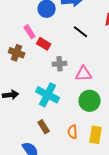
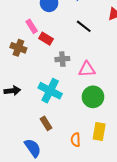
orange semicircle: (73, 132) -> (76, 140), moved

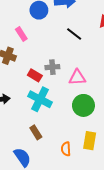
red rectangle: (46, 39) -> (35, 75), moved

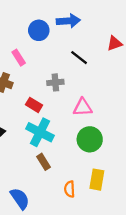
gray cross: (52, 67) -> (55, 82), moved
brown rectangle: (36, 132) -> (43, 162), moved

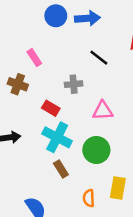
blue circle: (39, 30) -> (56, 16), moved
green circle: (90, 139) -> (96, 150), moved

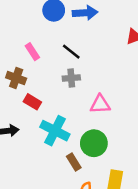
black line: (99, 58) -> (71, 52), moved
red rectangle: (51, 108) -> (32, 102), moved
brown rectangle: (61, 169) -> (74, 162), moved

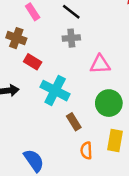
green circle: (94, 143) -> (109, 103), moved

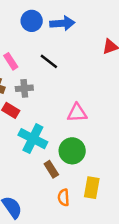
gray cross: (71, 38) -> (24, 88), moved
green circle: (109, 103) -> (72, 151), moved

